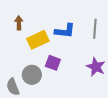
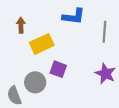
blue L-shape: (65, 31) -> (74, 16), moved

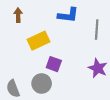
brown arrow: (21, 25) -> (18, 15), moved
gray circle: (35, 82) -> (42, 83), moved

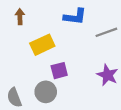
gray line: (97, 29) -> (106, 32), turned 66
purple square: (54, 64) -> (59, 71), turned -35

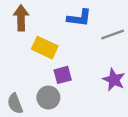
brown arrow: (20, 17) -> (21, 18), size x1.5
yellow rectangle: (42, 45) -> (45, 48), turned 50

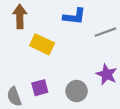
purple square: (63, 75) -> (40, 88), moved
gray circle: (48, 98) -> (77, 91), moved

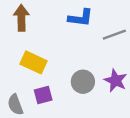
yellow rectangle: (42, 44) -> (33, 62), moved
gray circle: (77, 91) -> (83, 82), moved

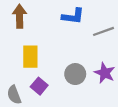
yellow rectangle: (33, 62) -> (30, 57), turned 65
purple square: (43, 95) -> (39, 86), turned -35

